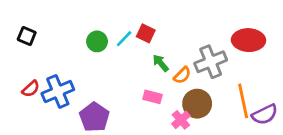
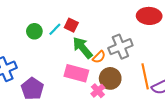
red ellipse: (249, 40) -> (149, 16), moved
green arrow: (161, 63) -> (83, 48), size x1.6
pink rectangle: (152, 97) -> (76, 73), size x1.6

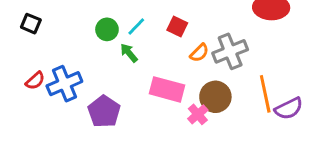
red square: (71, 25) -> (177, 26), moved
green arrow: (83, 48) -> (129, 53), moved, size x0.6
orange semicircle: (99, 57) -> (199, 53), moved

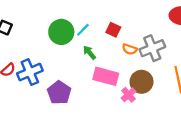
green circle: (107, 29) -> (61, 32), size x1.5
green arrow: (129, 53) -> (89, 53), moved
orange semicircle: (199, 53) -> (130, 49), turned 64

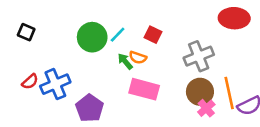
orange semicircle: (130, 49) -> (138, 57), moved
brown circle: (141, 82) -> (200, 92), moved
pink cross: (128, 95) -> (206, 108), moved

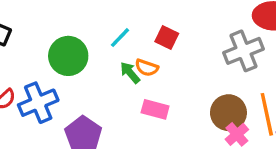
green circle: (92, 37) -> (68, 56), moved
gray cross: (199, 56) -> (243, 51), moved
pink rectangle: (144, 89) -> (155, 109), size x0.7

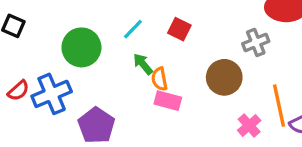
gray cross: (243, 51) -> (256, 42), size x0.7
orange semicircle: (147, 68) -> (159, 79), moved, turned 60
brown circle: (228, 113) -> (224, 77), moved

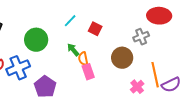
cyan line: (133, 29) -> (70, 21), moved
pink rectangle: (168, 101) -> (88, 72), turned 56

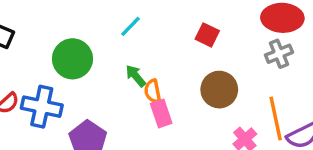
red square: (95, 29) -> (207, 35), moved
gray cross: (141, 37) -> (279, 54), moved
blue cross: (18, 68) -> (42, 107), turned 35

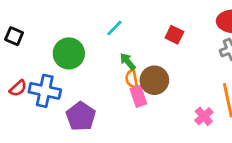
green arrow: (136, 76) -> (128, 61), moved
brown circle: (219, 90) -> (154, 80), moved

